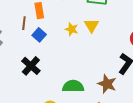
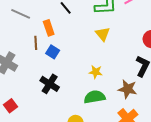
yellow star: (72, 29) -> (96, 72), moved

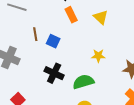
orange rectangle: (49, 28) -> (71, 15), moved
green semicircle: (95, 97) -> (83, 82), moved

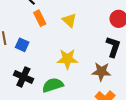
yellow star: (98, 56) -> (67, 59), size x1.5

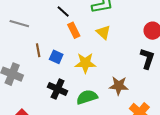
yellow star: (67, 59) -> (85, 63), moved
brown star: (101, 72) -> (119, 86), moved

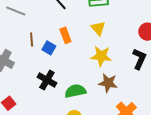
orange rectangle: (74, 30) -> (65, 35), moved
yellow star: (85, 63) -> (101, 56), moved

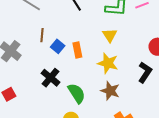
orange rectangle: (65, 35) -> (77, 50), moved
green semicircle: (75, 91) -> (77, 93), turned 60

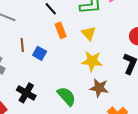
orange rectangle: (77, 50) -> (61, 30), moved
black cross: (50, 78) -> (26, 93), moved

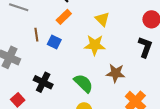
orange rectangle: (61, 30) -> (64, 17), moved, turned 70
yellow star: (92, 61) -> (95, 45), moved

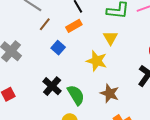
brown line: (36, 35) -> (45, 24), moved, turned 32
black cross: (43, 82) -> (52, 86), moved

